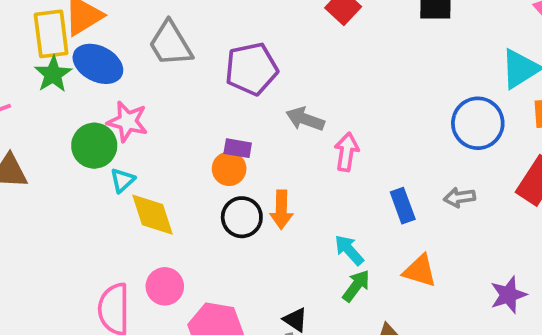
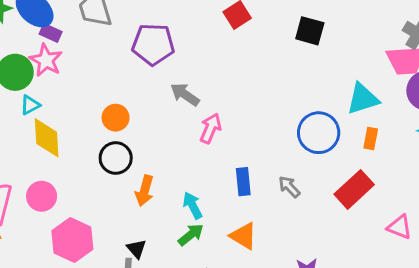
purple rectangle: (238, 148) -> (51, 33), moved
gray arrow: (459, 197) -> (289, 187), turned 40
orange arrow: (281, 210) -> (145, 191), moved

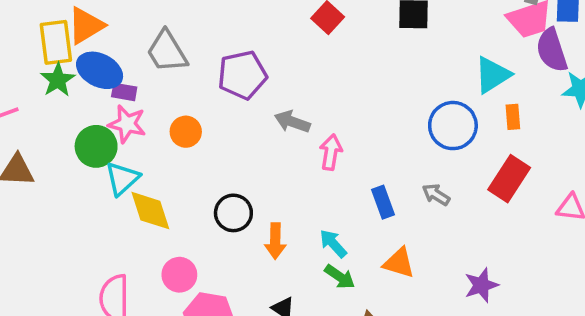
cyan triangle: (30, 105) -> (122, 179), size x1.5
orange circle: (116, 118) -> (186, 132), moved
pink circle: (42, 196) -> (179, 275), moved
green arrow: (191, 235) -> (340, 277), turned 88

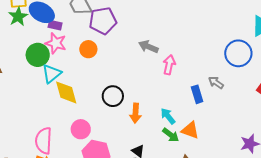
purple pentagon: (242, 75) -> (103, 21), moved
gray arrow: (436, 195) -> (216, 83), moved
orange triangle: (399, 263) -> (190, 130), moved

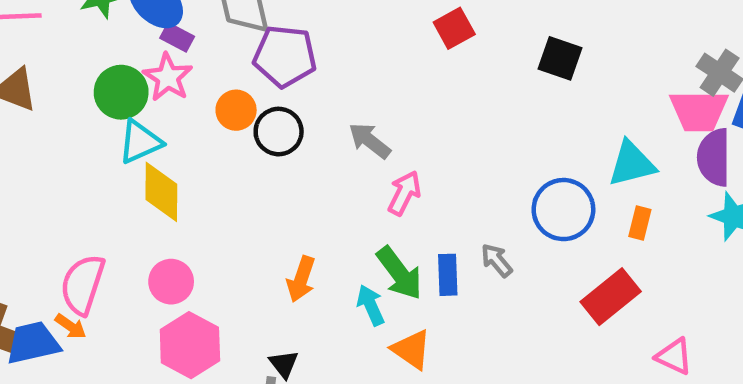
black circle: (113, 96) -> (279, 132), moved
green arrow: (171, 135) -> (399, 273), moved, size x1.4

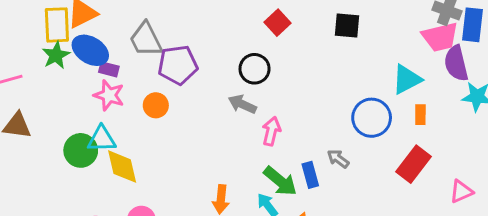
green circle: (121, 92) -> (81, 150), moved
black circle: (279, 132) -> (255, 69), moved
cyan triangle: (140, 142) -> (102, 139), turned 36
pink triangle: (674, 356) -> (461, 191), turned -35

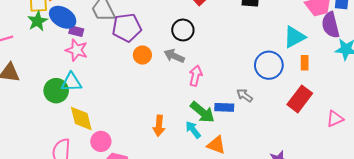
orange circle: (156, 105) -> (142, 55), moved
yellow diamond: (122, 167) -> (81, 118), moved
blue rectangle: (310, 175) -> (224, 107), turned -72

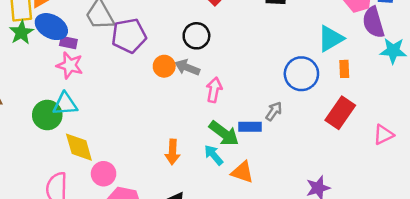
orange circle: (142, 55) -> (164, 66), moved
gray arrow: (245, 95) -> (274, 111), turned 91

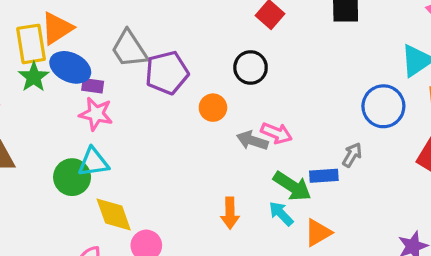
gray arrow: (187, 67) -> (252, 141), moved
pink arrow: (214, 90) -> (276, 133), turned 105
orange triangle: (242, 172) -> (318, 233), turned -45

